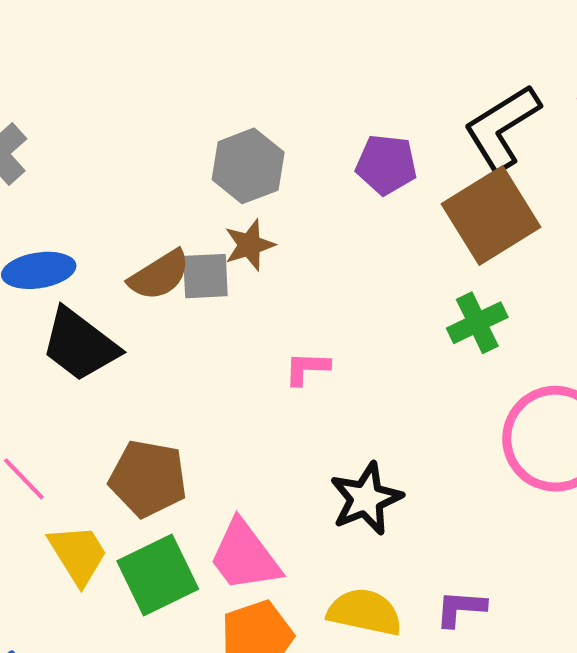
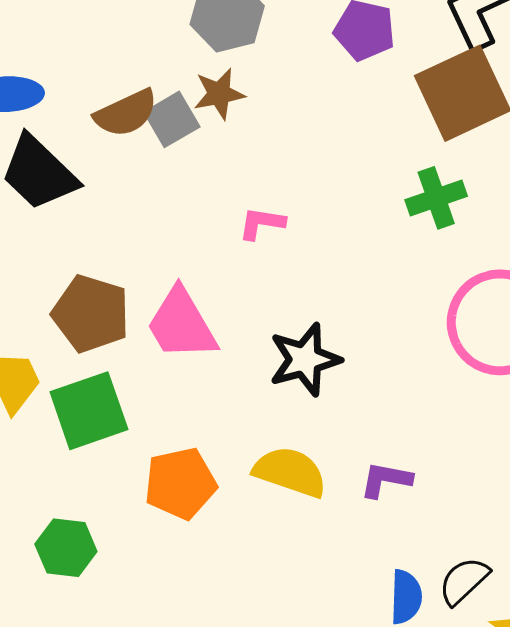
gray square: (205, 276) -> (172, 119), turned -34
pink trapezoid: (245, 556) -> (181, 324), moved

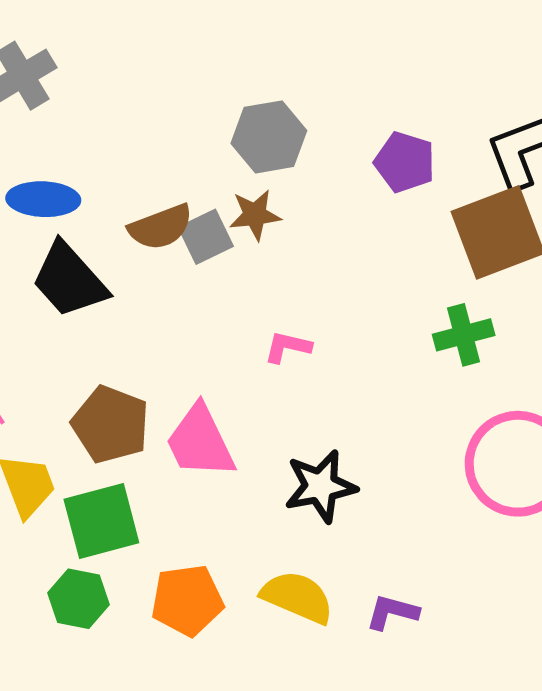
green hexagon: (66, 548) -> (78, 599), moved

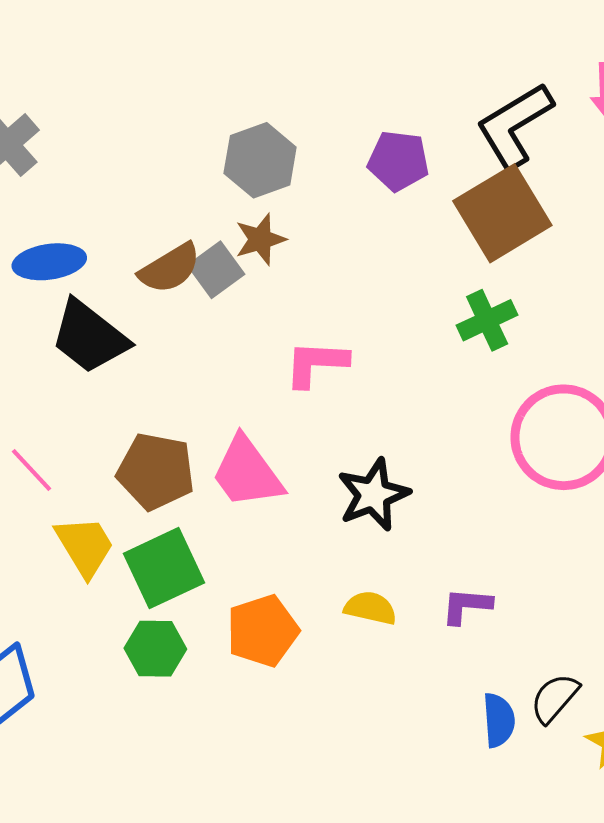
pink L-shape: (288, 347) -> (316, 364), size x1.4
yellow semicircle: (297, 597) -> (370, 608), size x0.7

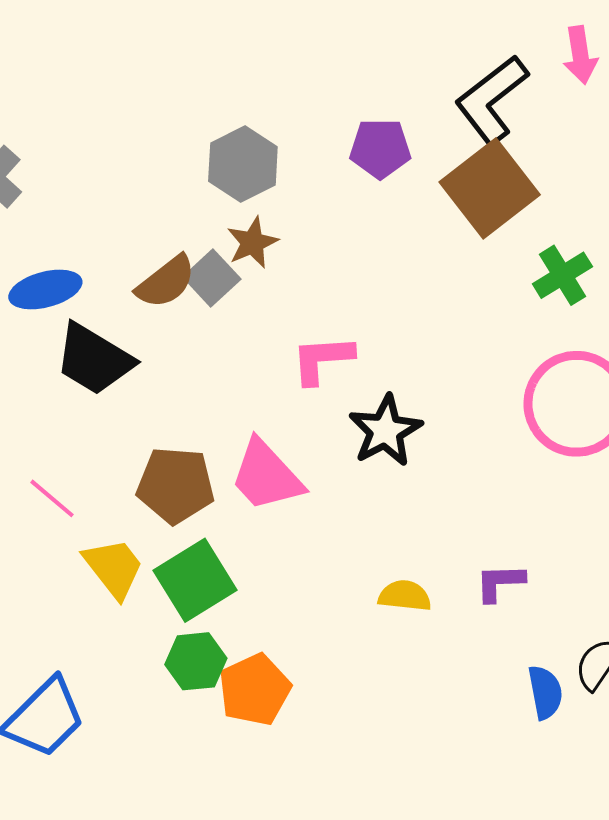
green cross: (487, 320) -> (562, 275), moved
black star: (373, 495) -> (385, 431), moved
orange pentagon: (263, 631) -> (255, 690), moved

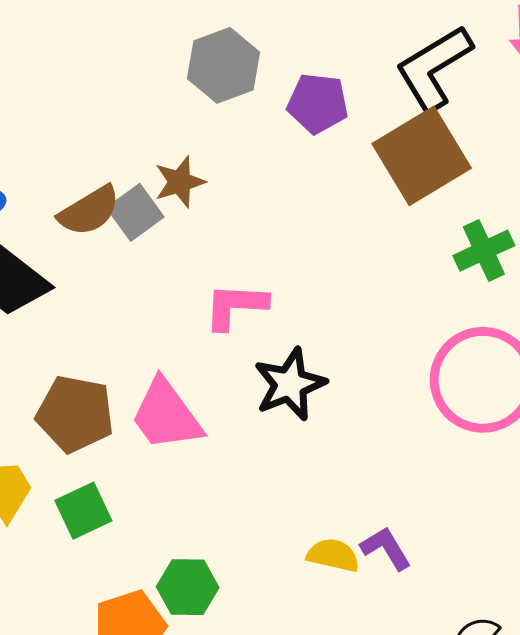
gray hexagon: (243, 164) -> (223, 65), moved
green square: (195, 580) -> (83, 511), size x0.7
purple L-shape: (500, 582) -> (386, 548), turned 54
yellow semicircle: (405, 596) -> (333, 555), moved
green hexagon: (196, 661) -> (188, 587), moved

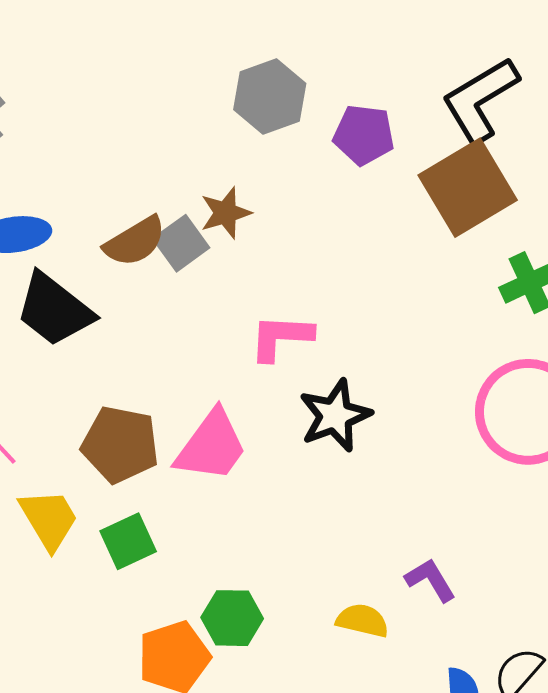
pink trapezoid: (166, 415) -> (211, 446), turned -108
yellow semicircle: (333, 555) -> (362, 620), moved

